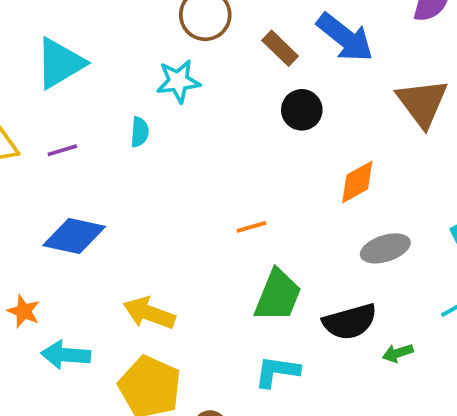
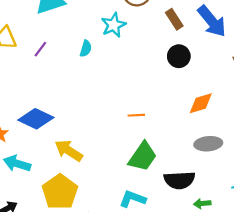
cyan star: (178, 81) -> (114, 25), turned -30
purple line: (62, 150) -> (40, 49), turned -49
blue diamond: (74, 236) -> (36, 119), moved

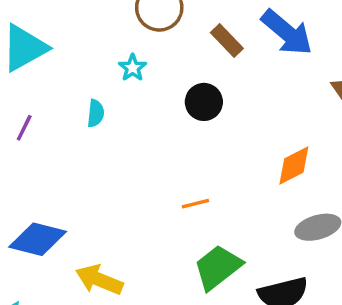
cyan star: (114, 25) -> (133, 68), size x0.7
black circle: (179, 56) -> (204, 102), moved
green trapezoid: (143, 157) -> (218, 267), turned -152

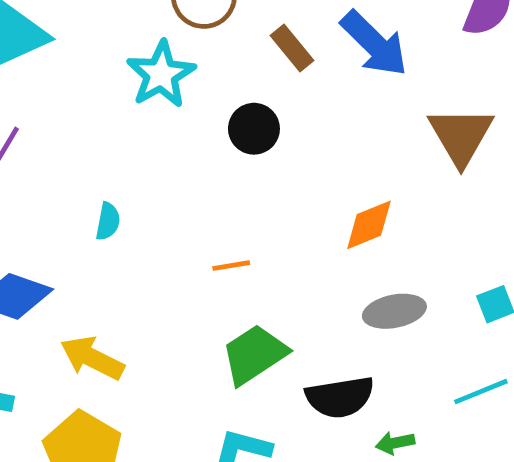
cyan star: (133, 68) -> (161, 74), size x1.8
cyan semicircle: (96, 113) -> (108, 221), moved

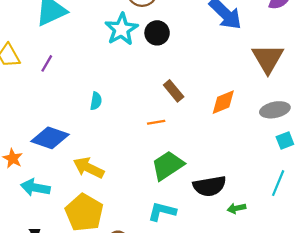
brown rectangle: (292, 48) -> (174, 91), moved
black circle: (254, 129) -> (157, 33), moved
gray ellipse: (394, 311) -> (275, 110), moved
cyan line: (481, 392) -> (278, 183), turned -45

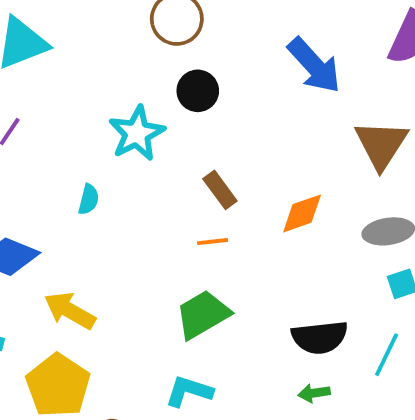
cyan star: (121, 29) -> (137, 133), moved
orange line: (156, 122) -> (213, 242), moved
black semicircle: (209, 186) -> (320, 337), moved

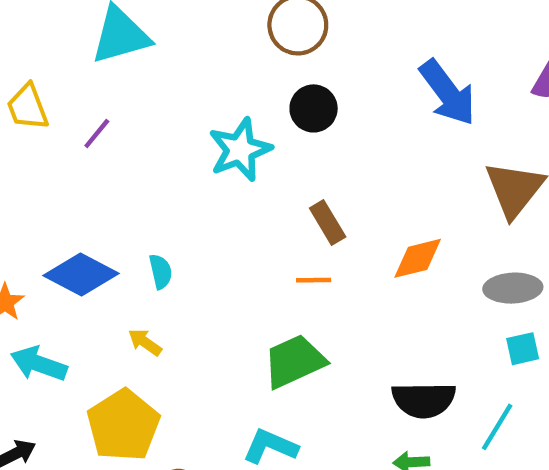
cyan semicircle: (89, 199) -> (161, 272), moved, turned -32
yellow arrow: (70, 311) -> (145, 342), size x0.6

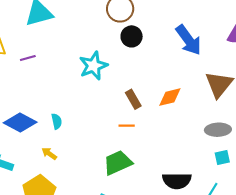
black circle: (314, 108) -> (132, 36), moved
purple line: (97, 134) -> (28, 58), turned 35
orange diamond: (418, 258) -> (170, 97), moved

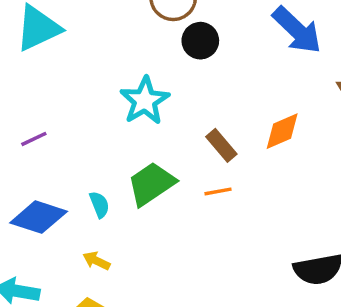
purple line: (28, 58) -> (34, 139), moved
green trapezoid: (118, 163) -> (151, 184), moved

